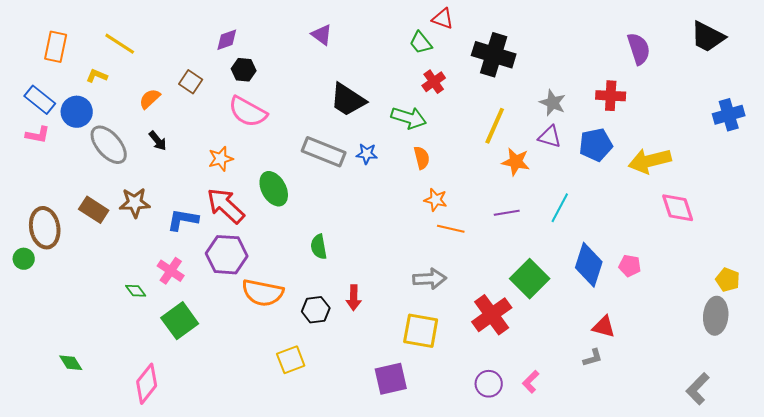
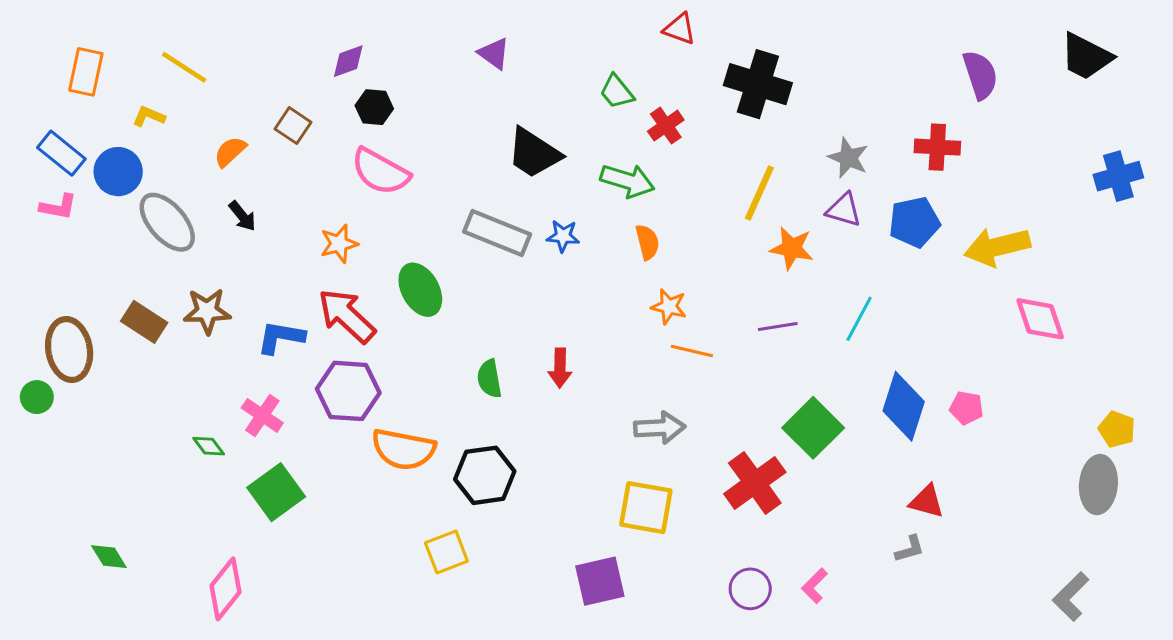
green trapezoid: (421, 43) -> (617, 92), moved
red arrow: (354, 298) -> (560, 368), moved
black hexagon: (316, 310) -> (485, 475), size x1.4

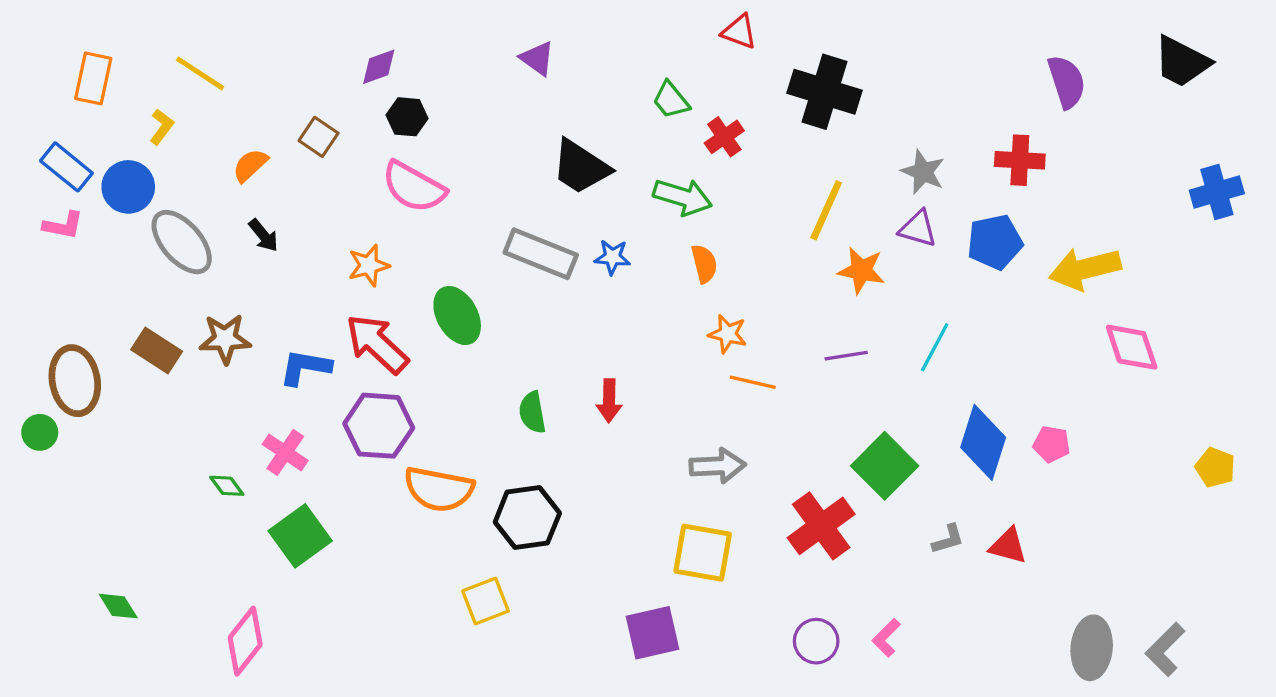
yellow L-shape: (149, 116) -> (162, 127), turned 104
gray ellipse: (1098, 485) -> (1092, 648), moved
gray L-shape: (910, 549) -> (948, 539), moved

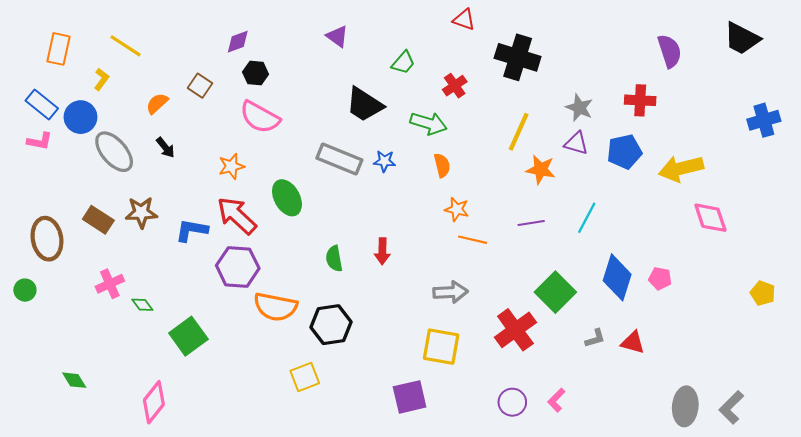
green trapezoid: (671, 100) -> (403, 63), moved, turned -100
green circle: (40, 432) -> (25, 290), moved
pink cross: (285, 452) -> (110, 284), moved, turned 32

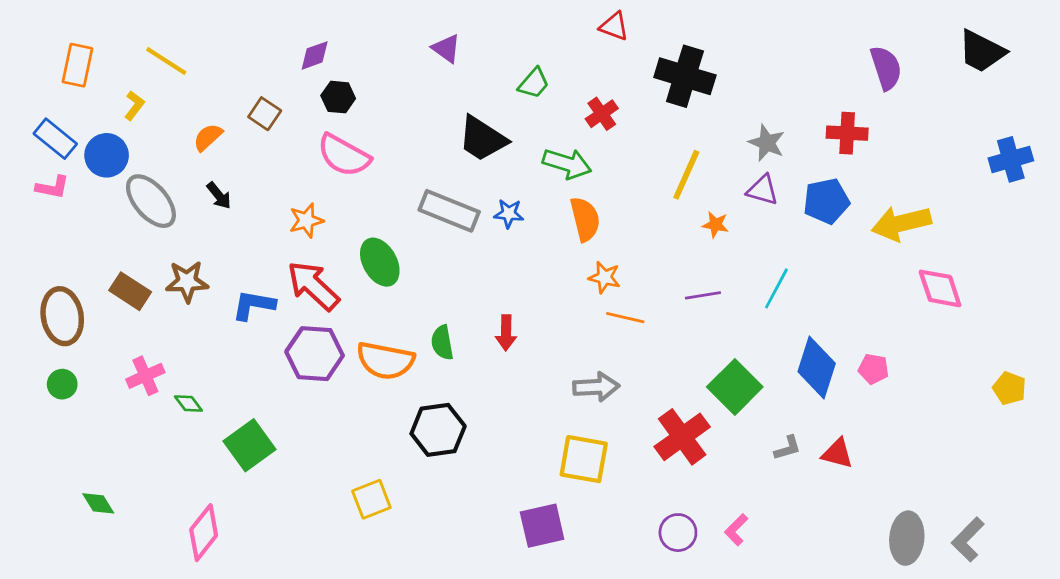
orange semicircle: (442, 165) -> (585, 219), size x1.4
orange star: (541, 169) -> (715, 225), size x0.7
green circle: (25, 290) -> (62, 384), moved
orange semicircle: (275, 307) -> (385, 361), moved
yellow square: (305, 377) -> (371, 499), moved

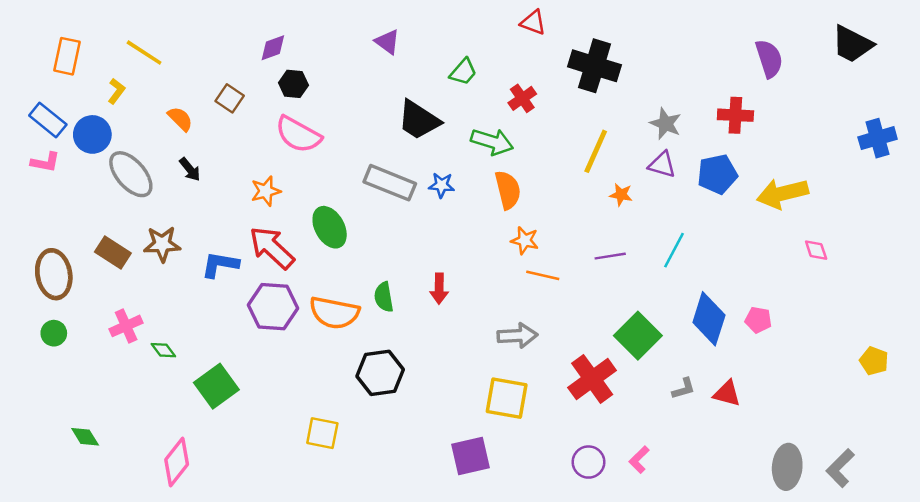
orange semicircle: (208, 137) -> (180, 119), turned 88
pink diamond: (940, 288) -> (816, 250), size x0.6
yellow pentagon: (1009, 388) -> (874, 361), moved
yellow square: (371, 499) -> (322, 433), turned 32

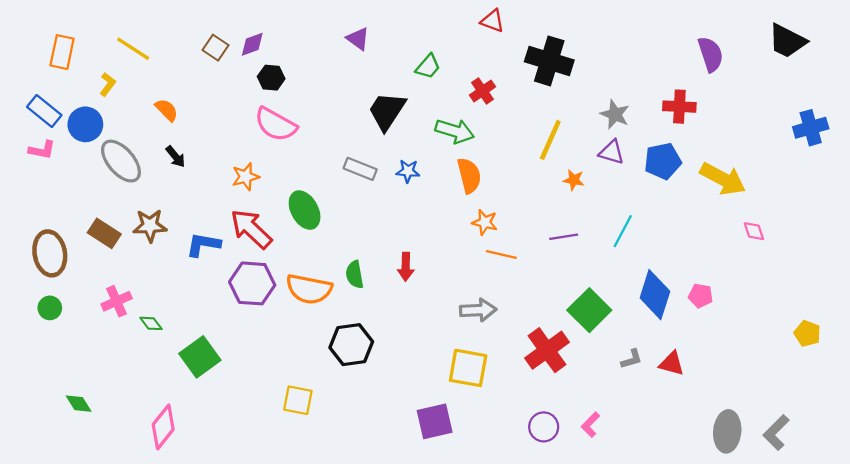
brown square: (230, 98) -> (216, 48), moved
black trapezoid: (419, 120) -> (387, 111), turned 90
gray rectangle: (390, 183) -> (360, 169), size x0.7
yellow arrow: (782, 193) -> (723, 179), turned -138

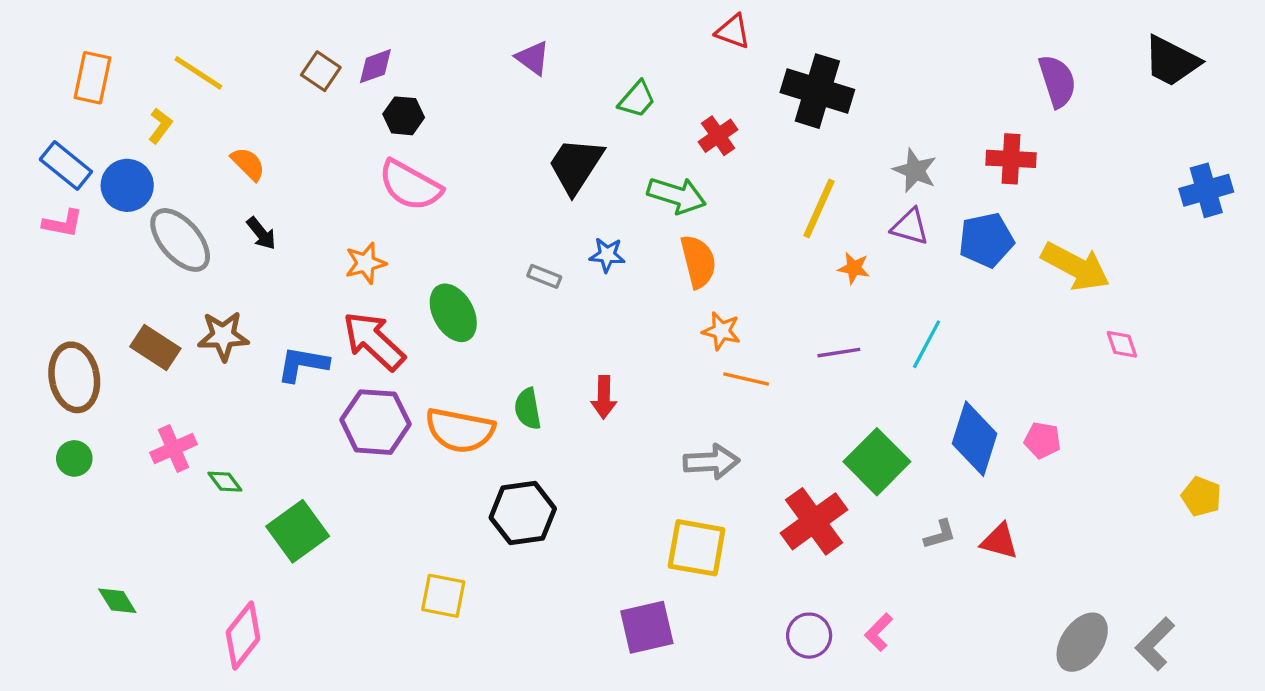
gray rectangle: (360, 169) -> (544, 276), moved, size x0.7
gray ellipse: (727, 431) -> (1082, 642), turned 30

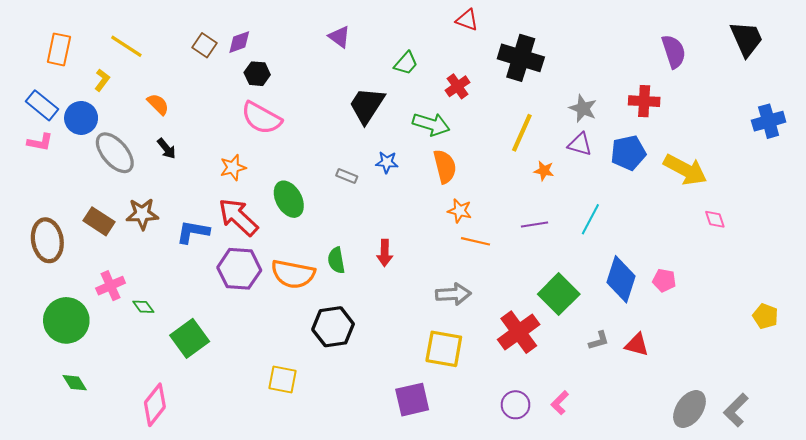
black trapezoid: (1172, 61) -> (746, 39), turned -141
green circle: (74, 458) -> (66, 320), moved, size x2.0

